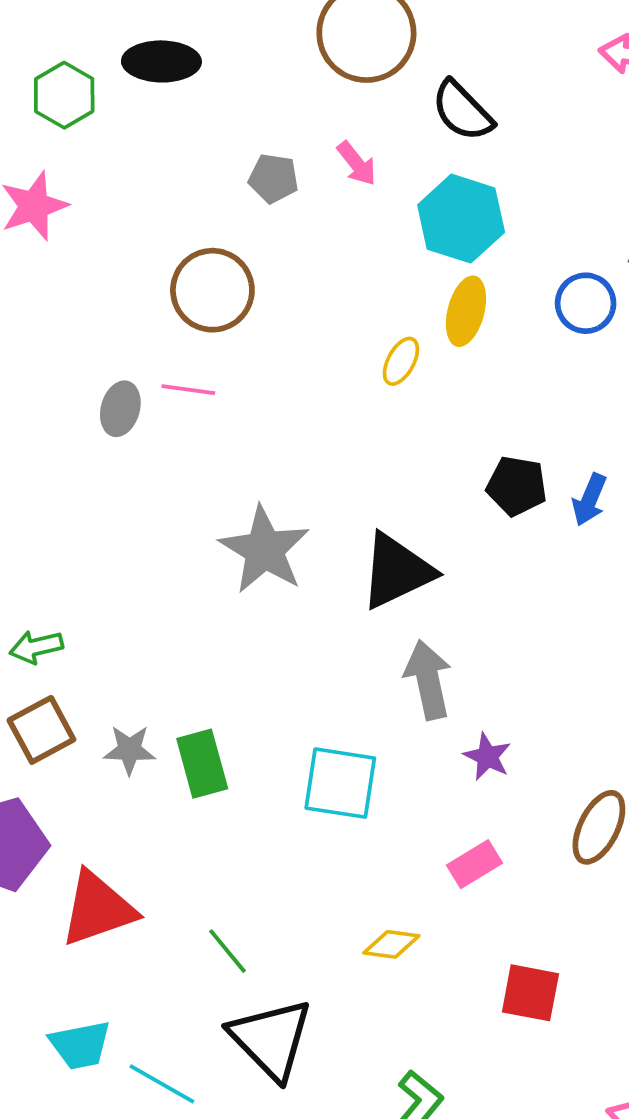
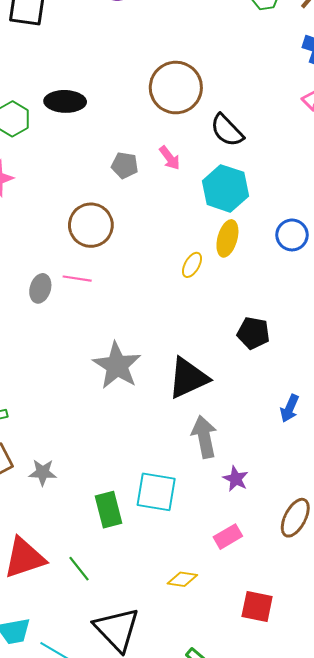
blue arrow: (589, 500) -> (290, 408), moved
green rectangle: (202, 764) -> (109, 510), moved
green line: (227, 951) -> (79, 569), moved

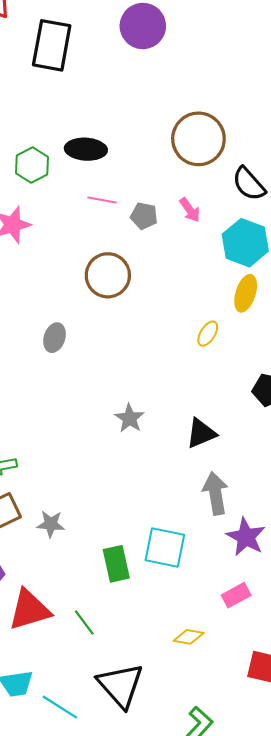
yellow ellipse: (192, 265) -> (208, 334), moved
pink line: (77, 279) -> (102, 200), moved
gray star: (117, 366) -> (130, 418), size x0.6
black triangle: (188, 378) -> (201, 433), size x0.7
purple star: (236, 479) -> (246, 537), size x1.5

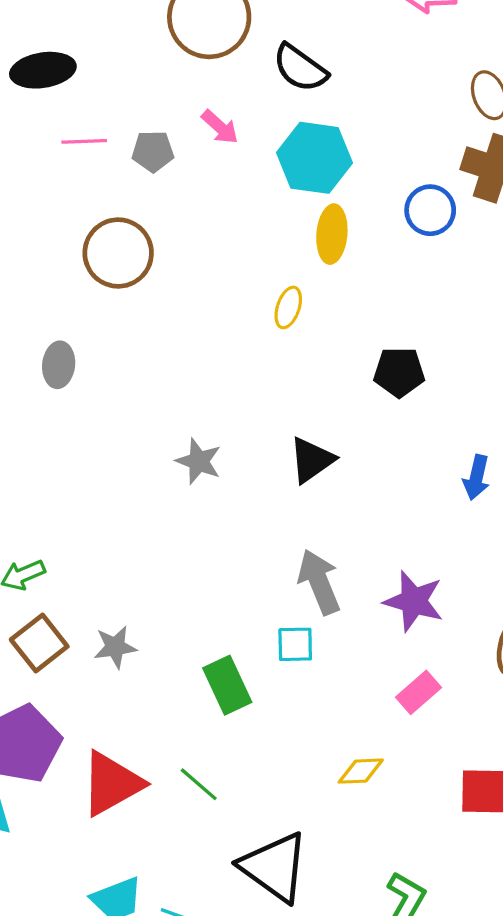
gray arrow: (215, 493) -> (319, 582), moved
cyan square: (165, 548) -> (295, 644), size x0.6

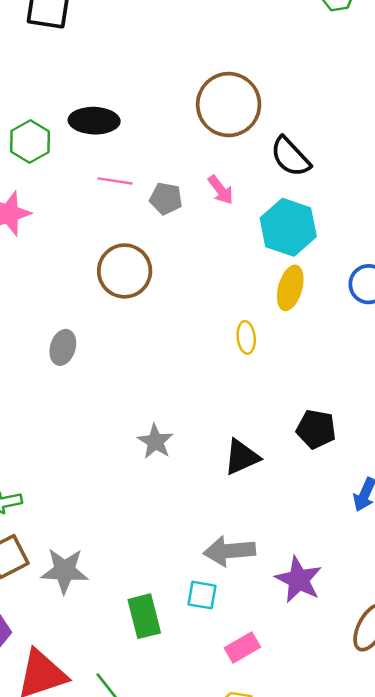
yellow ellipse: (288, 307) -> (246, 337), turned -36
black pentagon: (399, 372) -> (316, 429), moved
gray arrow: (319, 582) -> (229, 551), turned -84
gray star: (115, 647) -> (65, 571), size x1.4
pink rectangle: (418, 692) -> (242, 648), moved

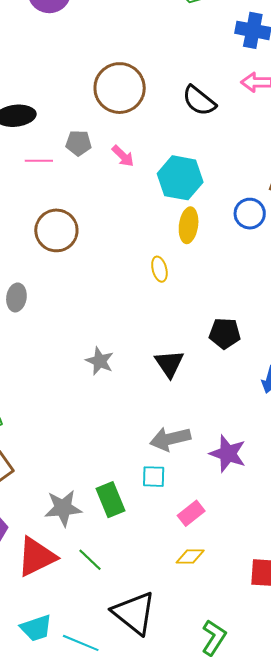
black semicircle: (290, 157) -> (199, 101), moved
gray pentagon: (166, 199) -> (78, 143), moved
black triangle: (242, 457) -> (169, 364), turned -32
gray star: (65, 571) -> (63, 508), moved

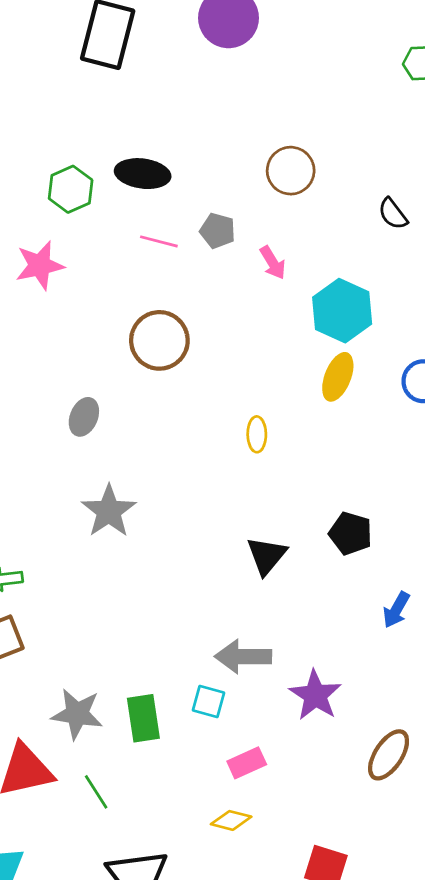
brown circle: (120, 88) -> (291, 171), size x0.7
black semicircle: (199, 101) -> (393, 214), size x0.7
yellow ellipse: (159, 269) -> (257, 434), moved
gray star: (100, 361) -> (109, 511), moved, size x1.4

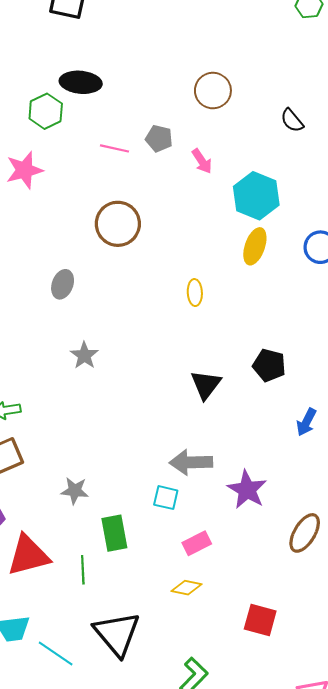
black ellipse: (143, 174) -> (81, 82), moved
gray star: (109, 511) -> (84, 355), size x0.7
gray star: (77, 714) -> (75, 491), moved, size x0.7
green rectangle: (143, 718) -> (114, 533), moved
green line: (96, 792) -> (83, 570), turned 32

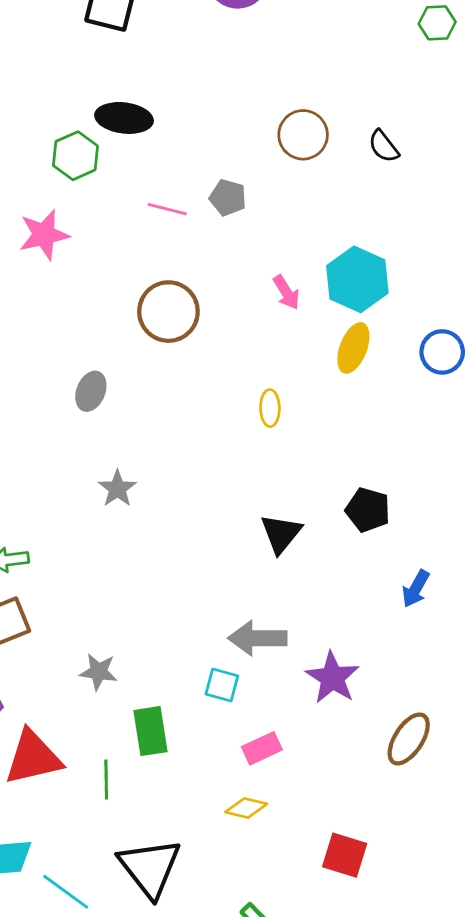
black semicircle: (292, 120) -> (384, 146), moved
pink arrow: (202, 161) -> (286, 292), moved

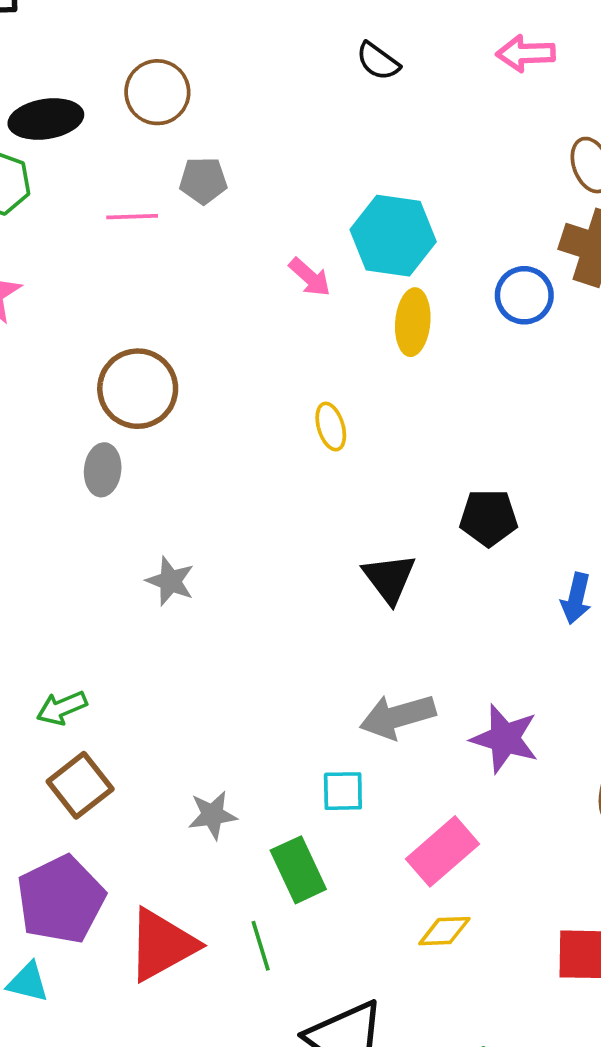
brown circle: (303, 135) -> (157, 92), moved
brown circle: (168, 312) -> (138, 389), moved
cyan square: (222, 685) -> (343, 791), moved
pink rectangle: (262, 748) -> (443, 851), size x1.4

